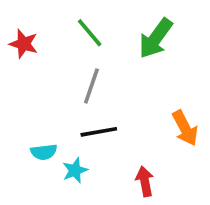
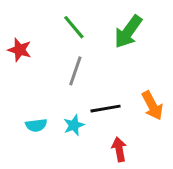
red star: (24, 44) -> (20, 50), moved
black line: (99, 132) -> (106, 109), moved
cyan star: (75, 170) -> (74, 125), moved

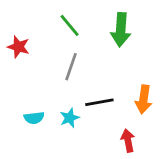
green arrow: (128, 32) -> (121, 30), turned -32
orange arrow: (152, 106) -> (144, 99), turned 36
red arrow: (119, 149) -> (128, 141), moved

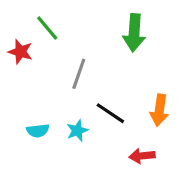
green line: (70, 25) -> (47, 28), moved
black line: (99, 102) -> (110, 113), turned 44
red arrow: (128, 141) -> (142, 156), turned -85

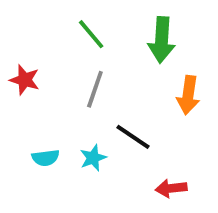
green line: (47, 28) -> (91, 34), moved
red star: (20, 52) -> (25, 80), moved
orange arrow: (159, 110) -> (188, 95), moved

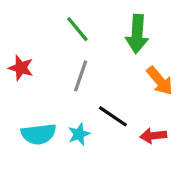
orange arrow: (188, 95) -> (160, 81), turned -48
cyan semicircle: (46, 158) -> (39, 134), size x1.5
red arrow: (171, 188) -> (153, 136), moved

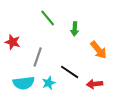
green arrow: (137, 34) -> (75, 29), moved, size x0.6
gray line: (81, 76) -> (38, 57), moved

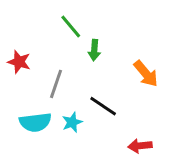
green arrow: (75, 29) -> (94, 50), moved
red arrow: (95, 84) -> (140, 146), moved

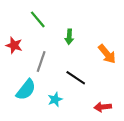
green line: (71, 26) -> (38, 19), moved
cyan semicircle: (35, 122) -> (26, 90), turned -45
cyan star: (72, 122) -> (55, 99), moved

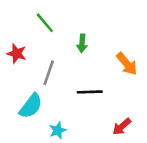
black line: (76, 78) -> (90, 92), turned -36
cyan star: (55, 99) -> (58, 130), moved
red arrow: (103, 107) -> (122, 127), turned -35

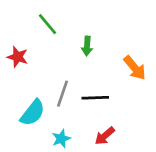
gray line: (49, 73) -> (63, 94), moved
red arrow: (122, 127) -> (105, 136), moved

